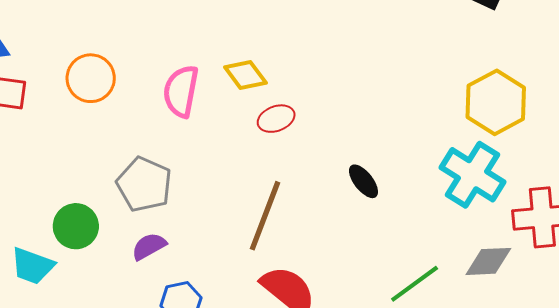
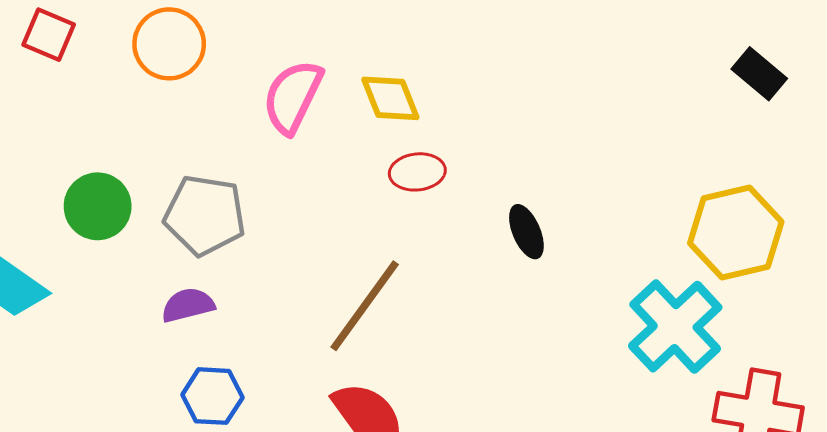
black ellipse: (363, 181) -> (526, 232), moved
gray pentagon: (144, 184) -> (205, 215), turned -30
green circle: (76, 226) -> (98, 206), moved

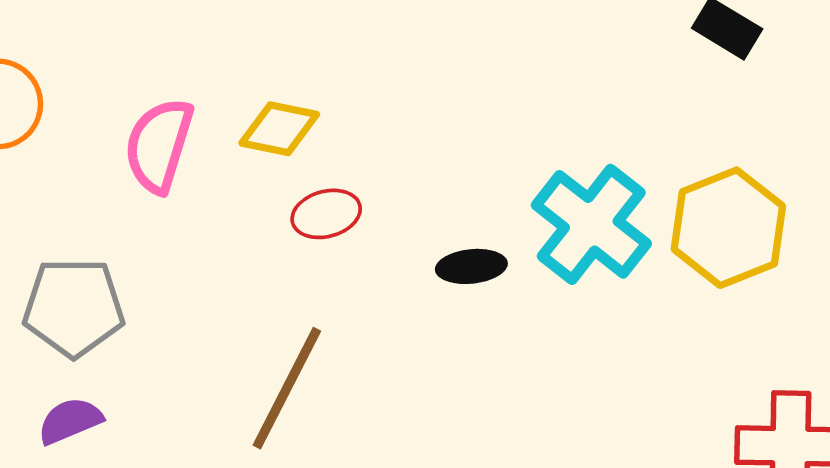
yellow diamond: (390, 98) -> (279, 129), turned -48
black ellipse: (526, 232) -> (471, 266), turned -64
cyan cross: (675, 327) -> (591, 224), moved

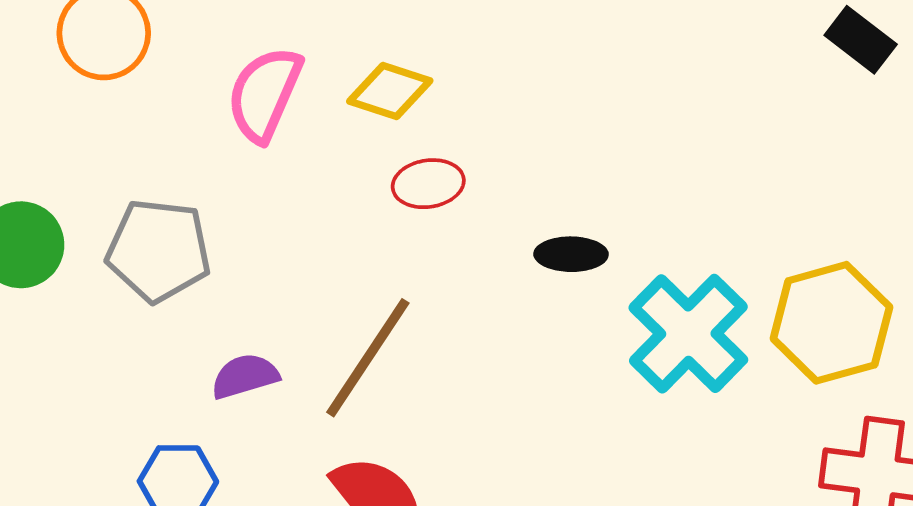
cyan cross: (591, 224) -> (688, 334), moved
yellow hexagon: (728, 228) -> (831, 323), moved
purple semicircle: (70, 421) -> (245, 376), moved

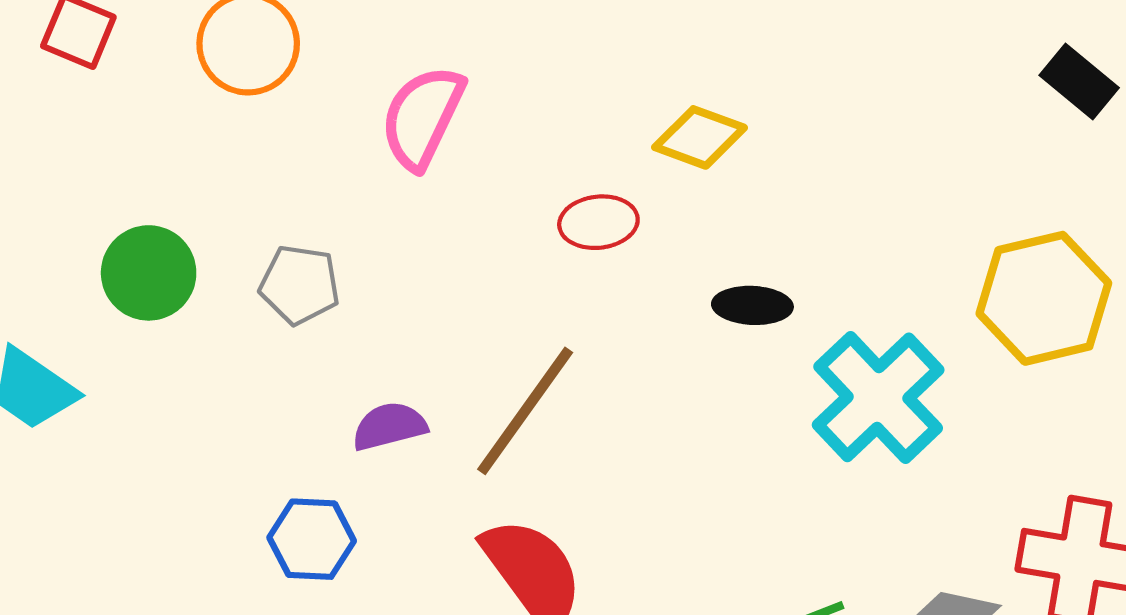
yellow diamond: (390, 91) -> (700, 137), moved
gray pentagon: (159, 250) -> (300, 285), size x0.7
yellow hexagon: (831, 323) -> (1044, 298), moved

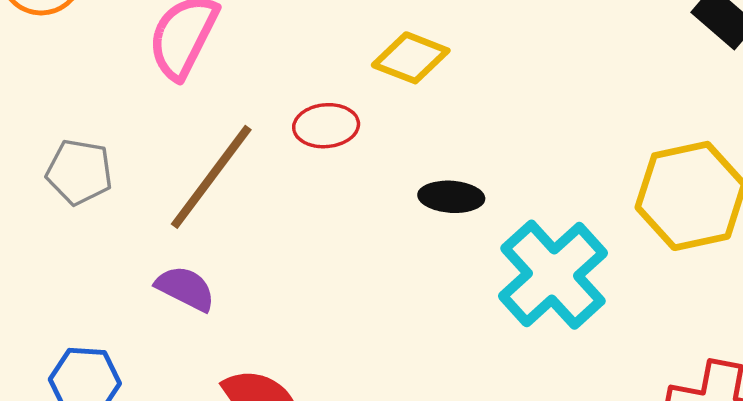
brown line: (525, 411) -> (211, 177), moved
purple semicircle: (389, 426) -> (185, 288), moved, turned 40

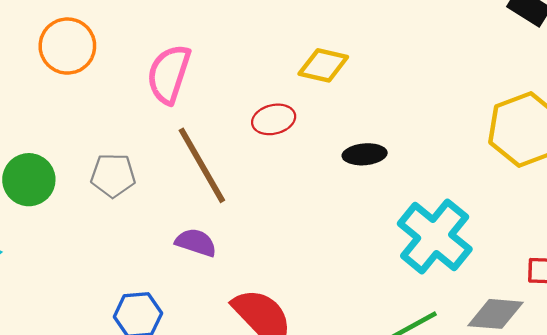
brown line: (211, 177) -> (202, 165), turned -58
cyan cross: (553, 275) -> (435, 236), moved

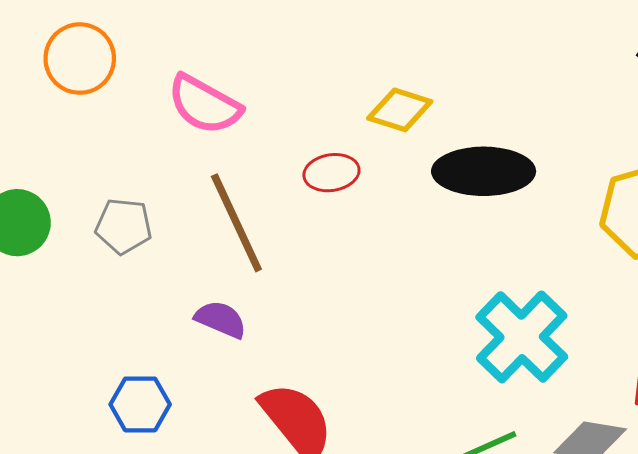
pink semicircle: (169, 74) -> (204, 105), turned -84
black ellipse: (365, 154) -> (484, 171), moved, size x1.8

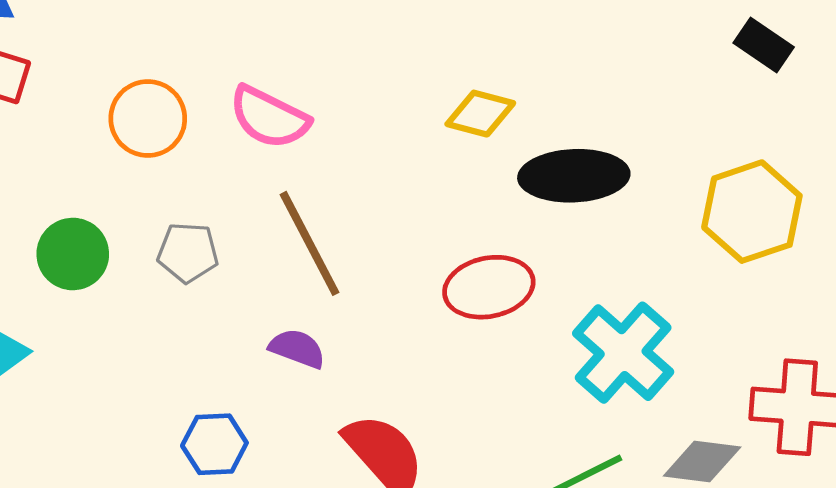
orange circle: (80, 59) -> (148, 119), moved
red ellipse: (331, 173) -> (489, 287), moved, size x1.5

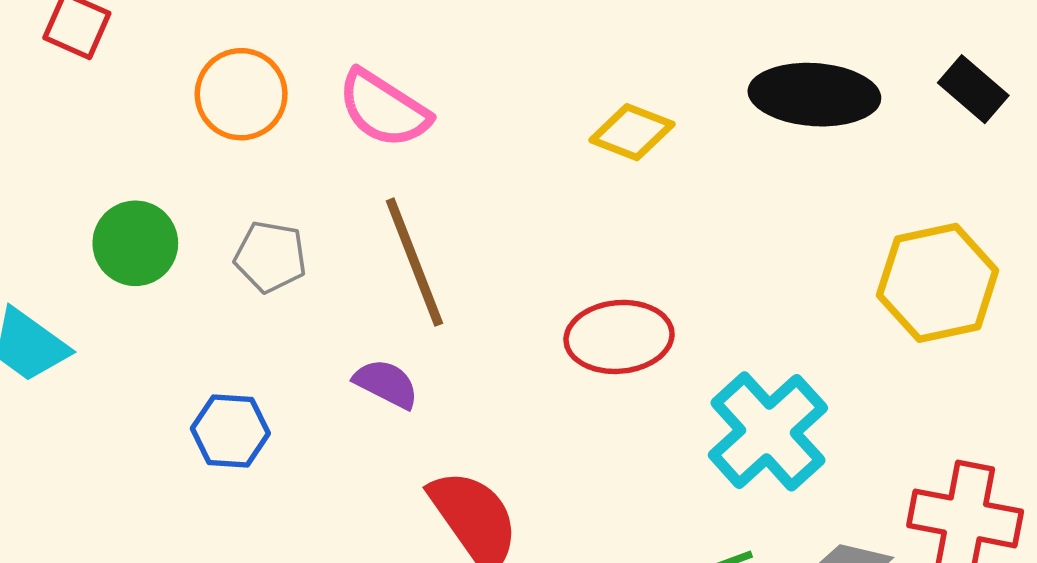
black ellipse: (574, 176) -> (814, 95), moved
blue hexagon: (214, 444) -> (230, 431), moved

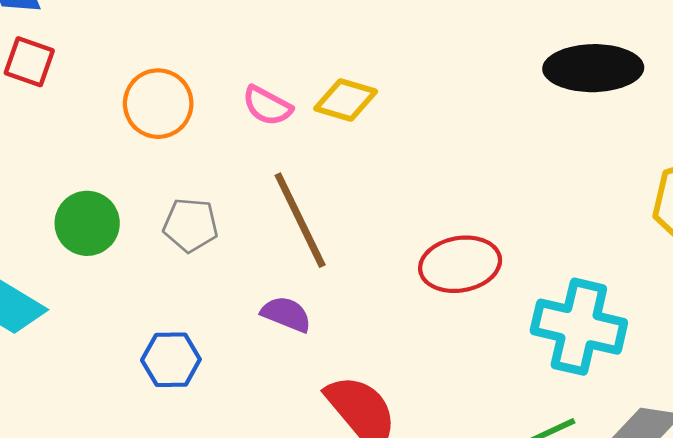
pink semicircle: (384, 109) -> (267, 106), size x0.7
yellow diamond: (632, 132) -> (346, 100), moved
cyan cross: (768, 431) -> (579, 327), turned -30

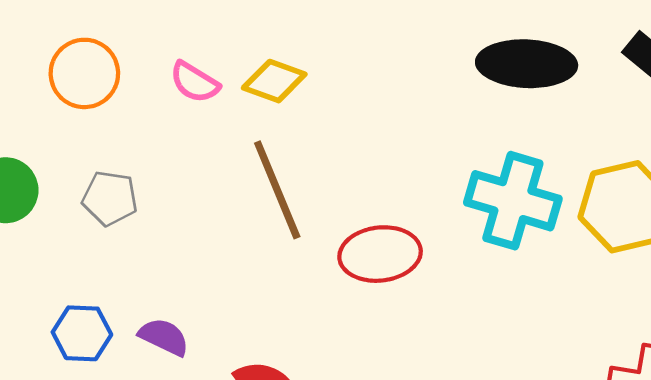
brown line: (300, 220) -> (277, 190), moved
purple semicircle: (286, 314) -> (164, 337), moved
cyan cross: (579, 327) -> (513, 201), moved

